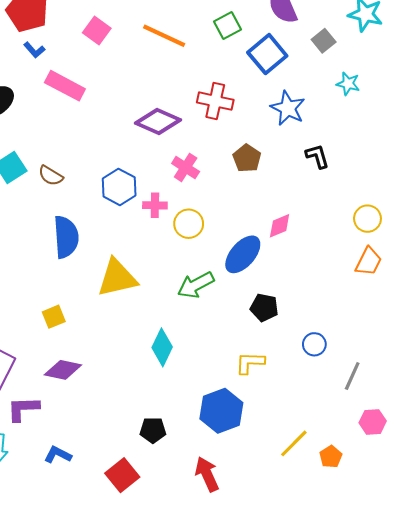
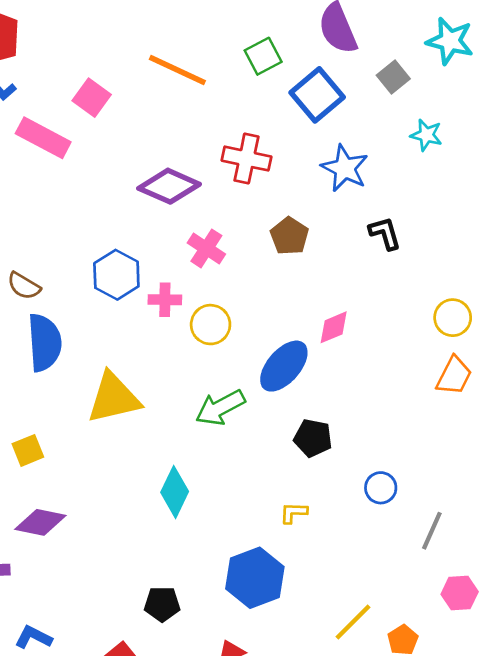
pink square: (97, 31) -> (92, 98), moved
brown semicircle: (51, 176) -> (24, 286), moved
yellow L-shape: (250, 363) -> (294, 513), size x0.7

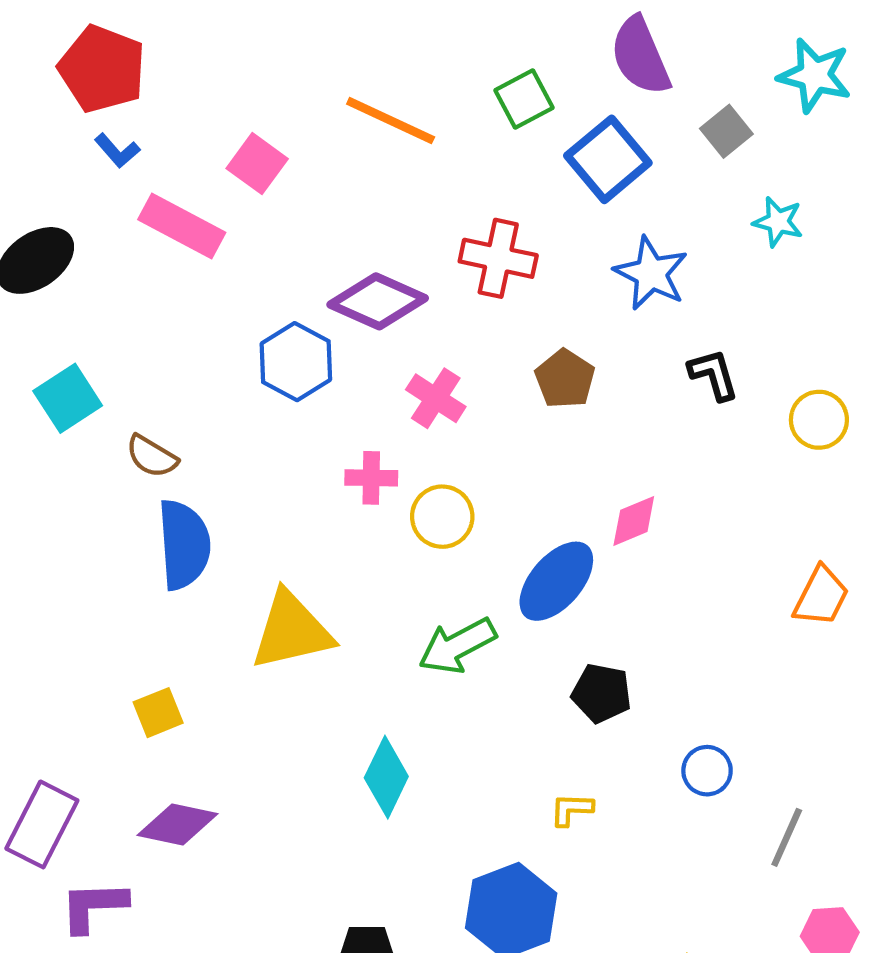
blue hexagon: (116, 275) -> (296, 362), moved
yellow circle: (453, 318) -> (819, 420), moved

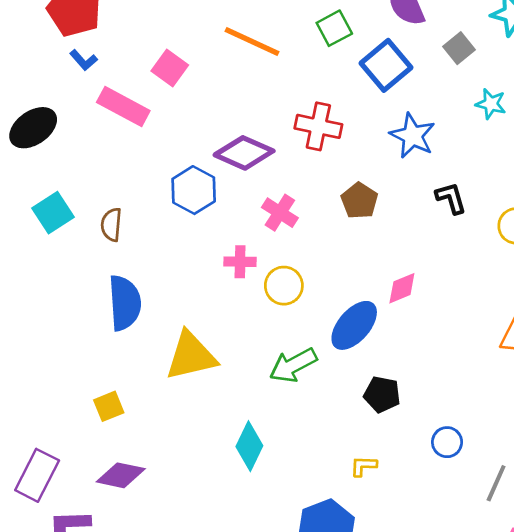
brown semicircle: (152, 456) -> (111, 225), moved, turned 64

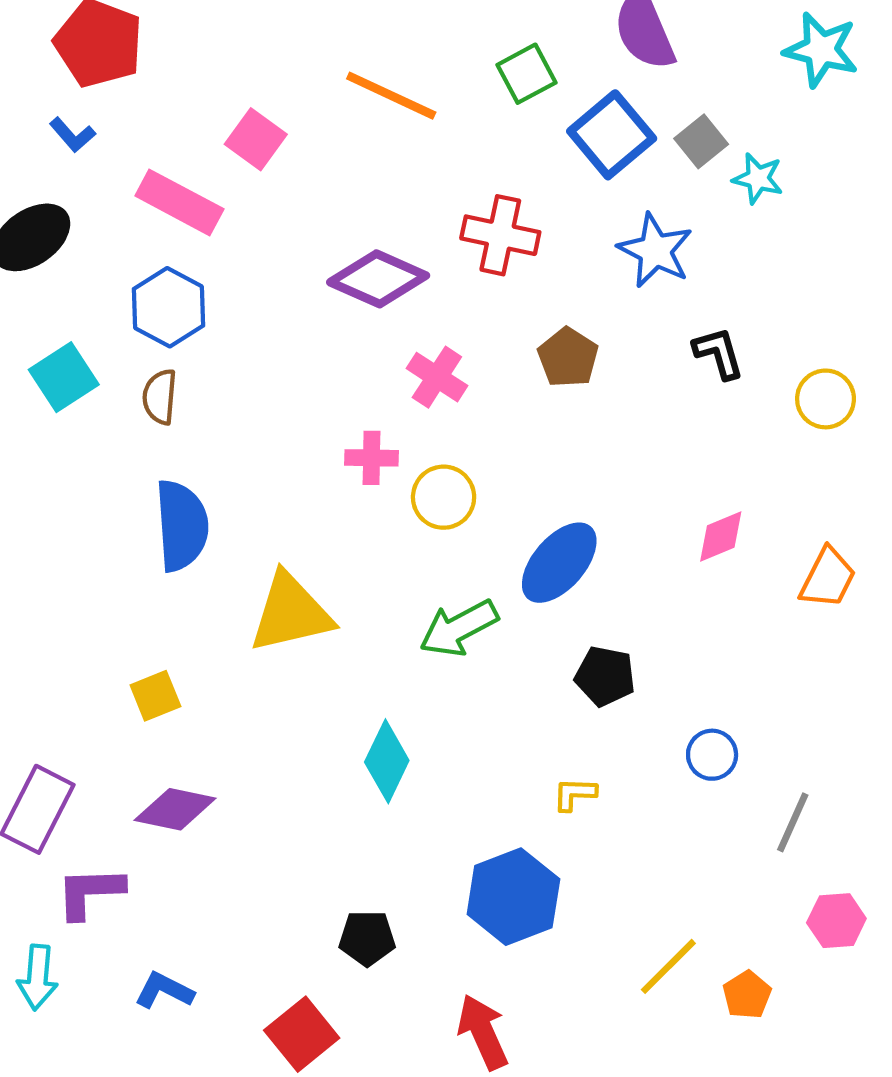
gray square: (459, 48) -> (701, 141), moved
blue L-shape: (84, 60) -> (72, 135), moved
cyan star: (491, 104) -> (758, 178), moved
blue hexagon: (194, 190) -> (169, 307), moved
pink diamond: (402, 288) -> (721, 536), moved

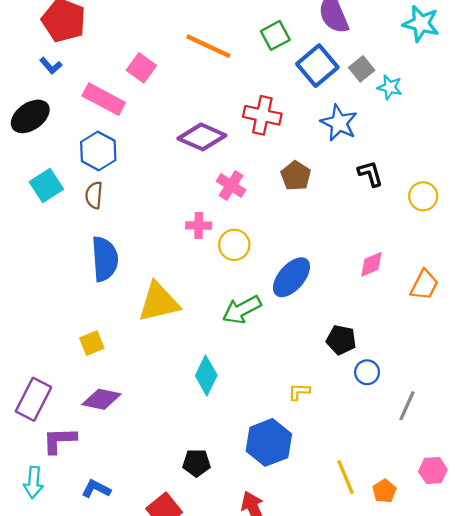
black pentagon: (605, 676) -> (341, 340), moved
pink hexagon: (836, 921) -> (433, 471), moved
yellow line: (668, 966) -> (345, 477), turned -68

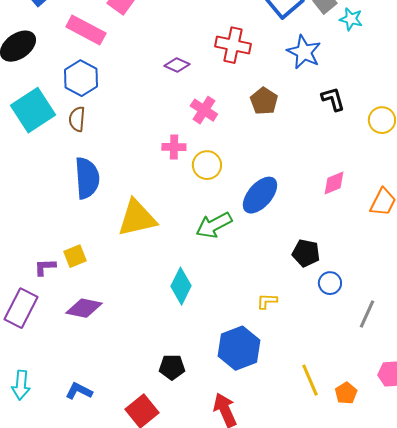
purple diamond: (202, 137) -> (177, 65), size x0.6
cyan square: (46, 185) -> (33, 110), size x1.4
purple L-shape: (59, 440) -> (45, 267), moved, size x0.7

